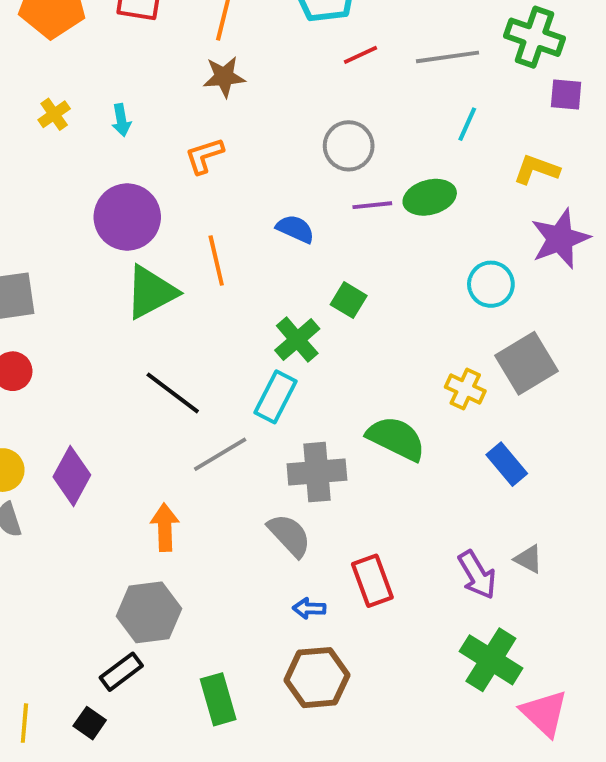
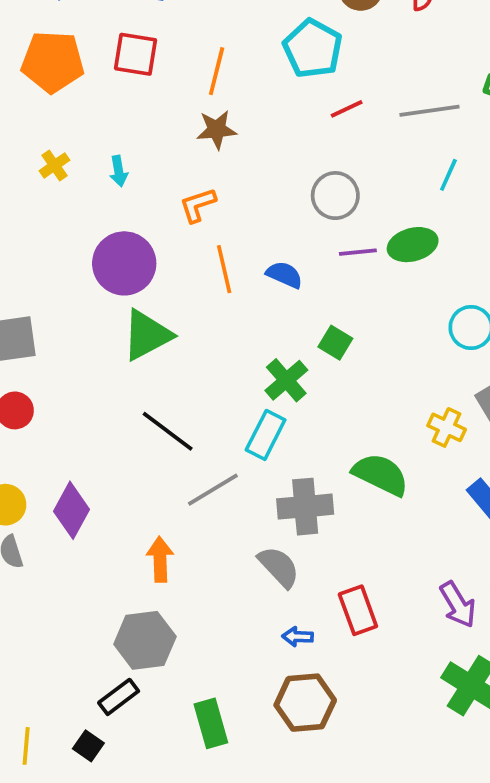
orange line: (216, 261) -> (224, 269), moved

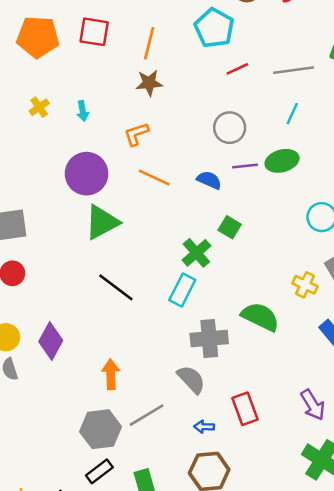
cyan line: (448, 175) -> (292, 114), moved
orange line: (224, 269) -> (154, 177), turned -52
blue semicircle: (284, 275) -> (209, 180), moved
gray line: (213, 490) -> (147, 415), moved
black rectangle: (119, 697) -> (99, 471), moved

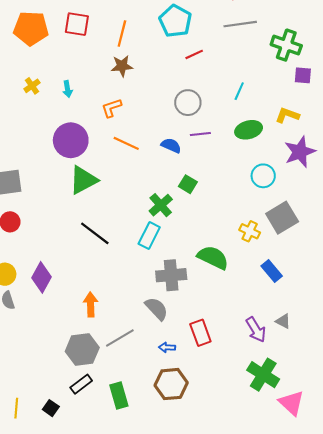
gray line: (294, 70) -> (240, 24), moved
green ellipse: (282, 161) -> (249, 130), moved

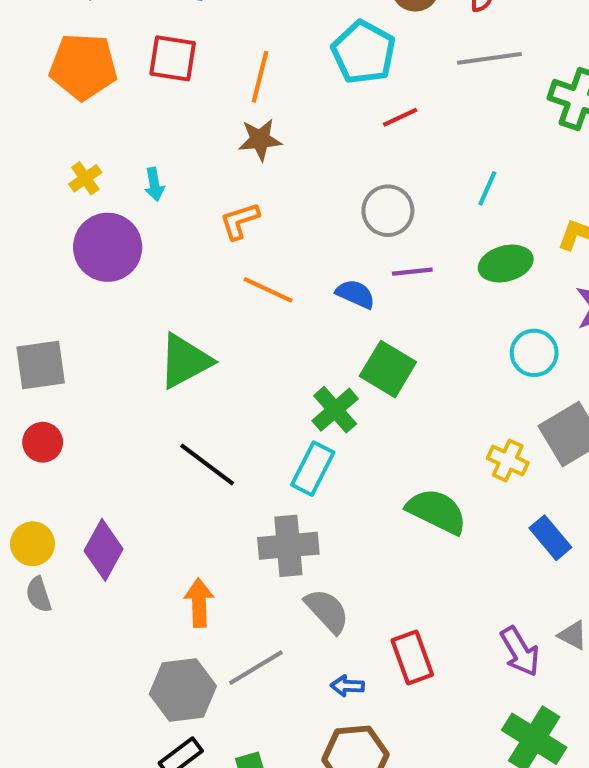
purple circle: (71, 140) -> (108, 247), moved
green square: (188, 184) -> (388, 369), size x1.5
gray cross: (171, 275) -> (288, 546), moved

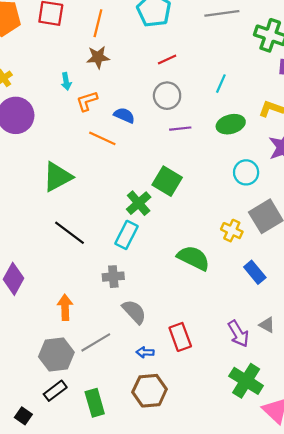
red line: (400, 117) -> (167, 59), moved
cyan arrow: (154, 184) -> (66, 81), moved
blue semicircle: (355, 294) -> (124, 115), moved
gray cross: (288, 546) -> (113, 277), size x0.7

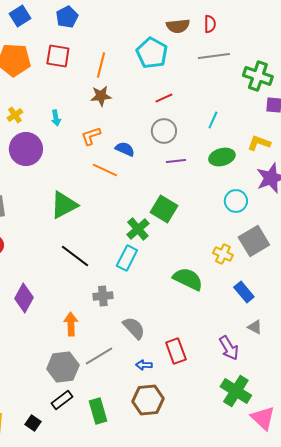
cyan arrow: (66, 81) -> (56, 118), moved
gray cross: (113, 277) -> (103, 296), moved
gray triangle: (267, 325) -> (255, 327), moved

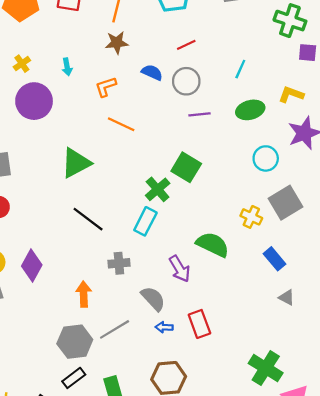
blue semicircle: (125, 149) -> (152, 72), moved
purple arrow: (229, 348) -> (180, 269), moved
blue arrow: (144, 365) -> (164, 327), moved

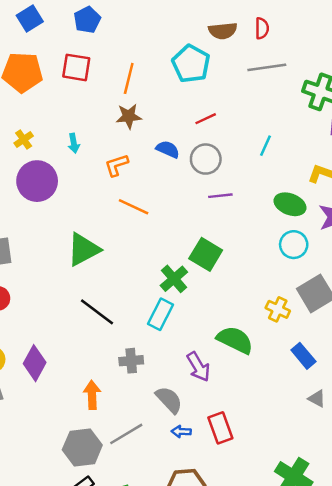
green ellipse: (250, 110) -> (290, 204), moved, turned 36

